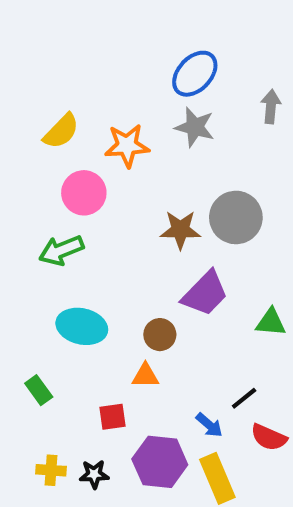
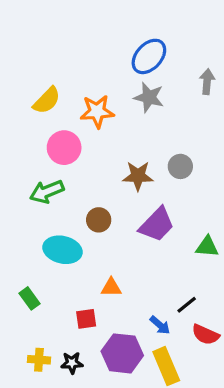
gray circle: (236, 217) -> (180, 166), size x0.6
brown circle: (160, 335) -> (99, 220), moved

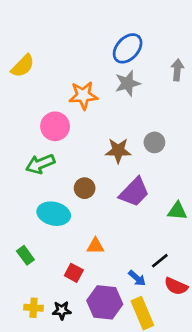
gray star: (149, 97) -> (128, 83), turned -30
yellow semicircle: (47, 100) -> (23, 66), moved
red square: (86, 319) -> (74, 273), turned 36

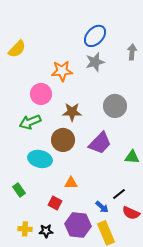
gray circle: (154, 142) -> (115, 106), size x1.5
brown star: (118, 151) -> (72, 112), moved
brown circle: (85, 188) -> (63, 140), size x1.5

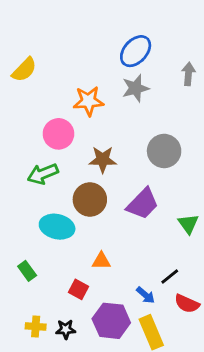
green triangle: (132, 157) -> (188, 224), turned 49

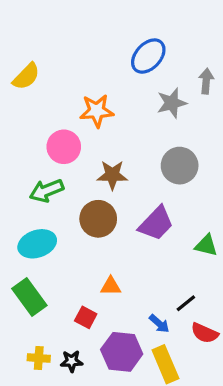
gray star: (136, 88) -> (172, 103), moved
green triangle: (188, 224) -> (206, 245), turned -40
cyan ellipse: (57, 227) -> (37, 244), moved, turned -32
green rectangle: (27, 271) -> (29, 297), size x1.6

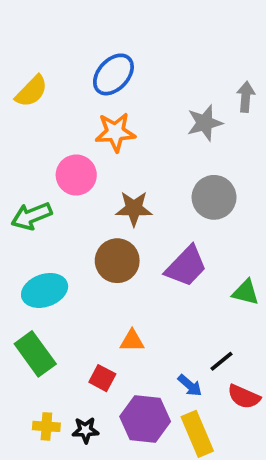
blue ellipse: (148, 56) -> (113, 74), moved
green arrow: (47, 191) -> (31, 216), moved

